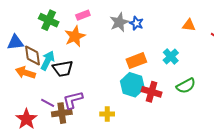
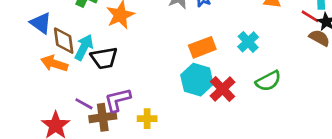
blue triangle: (15, 42) -> (41, 23), turned 42
red cross: (152, 92) -> (223, 89), turned 30
yellow cross: (107, 114) -> (147, 119), moved

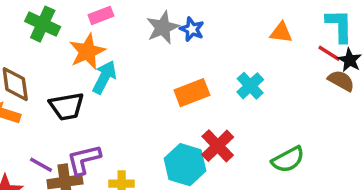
cyan arrow: (84, 47) -> (104, 77), moved
cyan hexagon: (197, 80) -> (185, 165), moved
green semicircle: (268, 81) -> (288, 160), moved

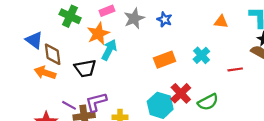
gray star: (163, 27) -> (134, 18), moved
red line: (329, 53) -> (235, 69), moved, turned -40
green semicircle: (288, 160) -> (208, 102), moved

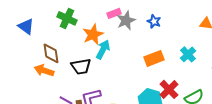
pink rectangle: (107, 11) -> (114, 13), moved
blue triangle: (34, 40) -> (26, 26), moved

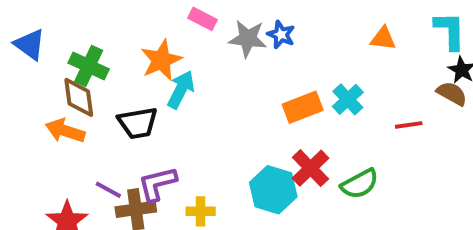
pink rectangle: (114, 13) -> (203, 19), turned 48
green cross: (67, 18) -> (89, 66), moved
gray star: (126, 20) -> (248, 39), moved, turned 30
orange rectangle: (154, 58) -> (303, 107), moved

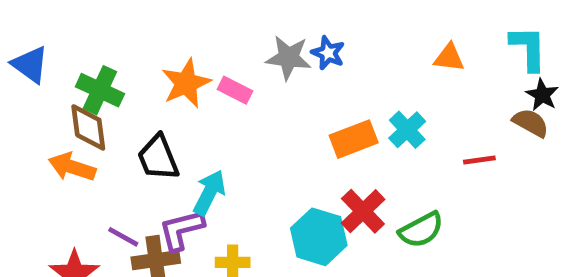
pink rectangle: (203, 19) -> (235, 90), moved
cyan arrow: (181, 90) -> (209, 193), moved
black trapezoid: (138, 123) -> (158, 158), turned 78

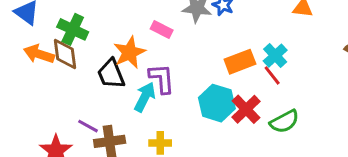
orange star: (186, 83) -> (129, 52), moved
red line: (479, 160) -> (272, 75), moved, turned 60
orange arrow: (72, 167) -> (39, 54), moved
purple L-shape: (181, 230) -> (162, 79), moved, turned 100
cyan hexagon: (319, 237) -> (217, 103), moved

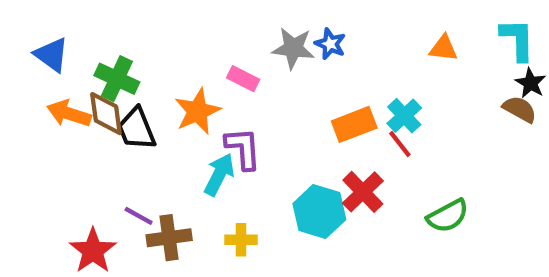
black trapezoid: (111, 74) -> (136, 129), moved
cyan hexagon: (217, 103) -> (319, 212), moved
green semicircle: (284, 121) -> (448, 216), moved

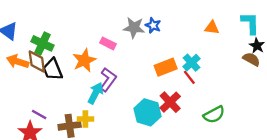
purple L-shape: (243, 148) -> (108, 80), turned 40
purple line: (139, 216) -> (39, 115), moved
yellow cross: (241, 240) -> (85, 119), moved

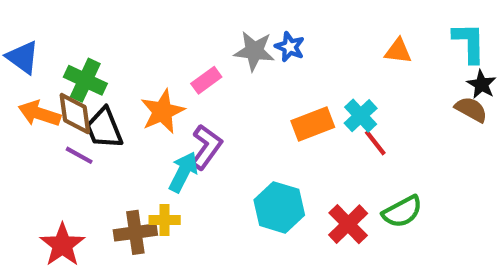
pink rectangle: (108, 43) -> (206, 80), turned -63
red line: (189, 77) -> (375, 143), moved
red cross: (170, 102) -> (348, 224), moved
purple line: (39, 115) -> (79, 155), moved

